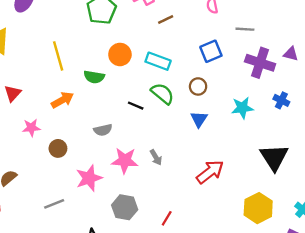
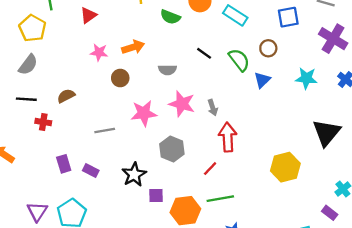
green semicircle: (162, 94) -> (239, 60), moved
orange arrow: (62, 100) -> (133, 47), moved
red arrow: (210, 172) -> (228, 137), moved, turned -68
yellow hexagon: (258, 208) -> (285, 167), moved

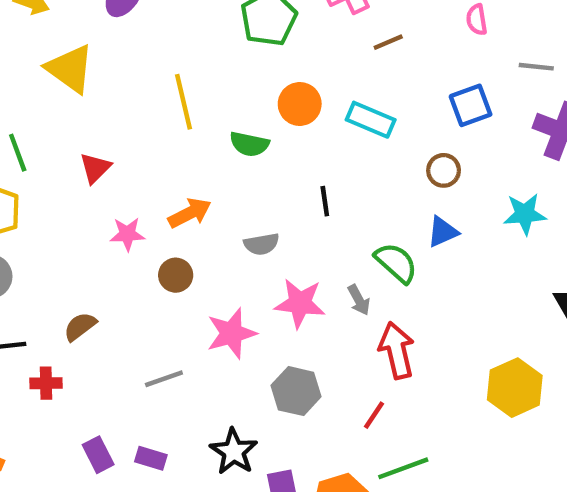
black line: (204, 53) -> (325, 201), turned 56
green semicircle: (239, 60) -> (396, 263), moved
blue triangle: (262, 80) -> (443, 232), turned 30

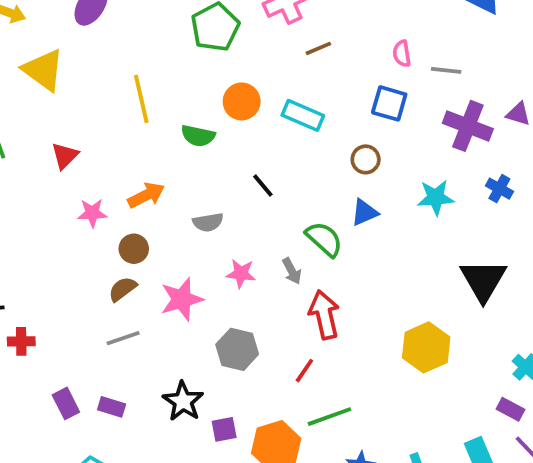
pink semicircle: (477, 20) -> (402, 54), moved
blue square: (471, 105) -> (389, 103), turned 36
black line: (325, 201) -> (263, 185), turned -32
pink star: (300, 303) -> (241, 274), size x0.7
brown semicircle: (80, 326) -> (123, 289), moved

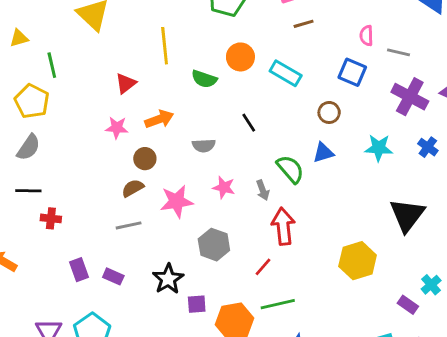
red triangle: (65, 156) -> (126, 83), moved
purple rectangle: (511, 409) -> (408, 305), moved

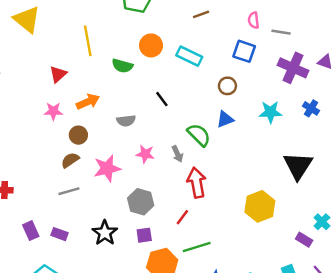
purple square: (197, 304) -> (144, 235), moved

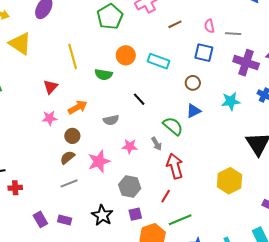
brown line: (201, 14) -> (175, 24), moved

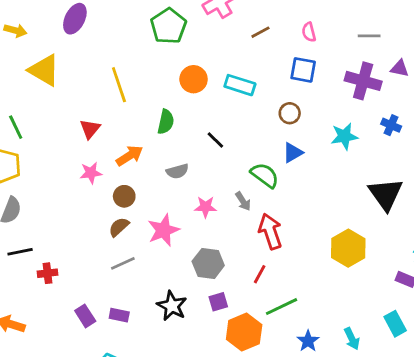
gray line: (233, 34) -> (369, 36), moved
green semicircle: (104, 75) -> (166, 122), moved, turned -84

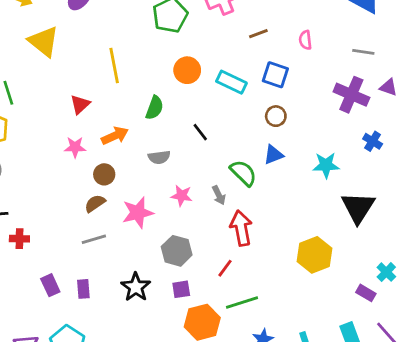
blue square: (303, 70) -> (275, 75), moved
cyan star: (344, 136) -> (326, 165), moved
purple rectangle: (119, 315) -> (83, 289), turned 66

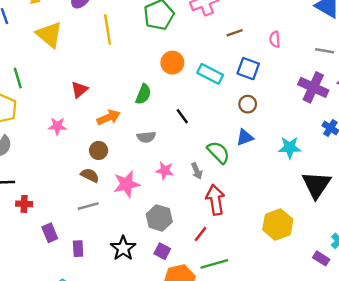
yellow line: (114, 65) -> (108, 30), moved
pink star: (75, 147) -> (57, 126), moved
brown semicircle: (95, 203) -> (90, 175), turned 60
purple rectangle: (50, 285) -> (50, 233), moved
purple square: (181, 289) -> (162, 251), turned 35

